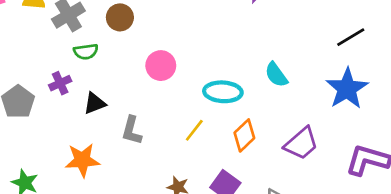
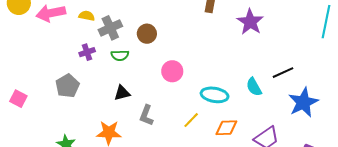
black line: (351, 37) -> (283, 73), moved
purple cross: (60, 83) -> (87, 52), moved
orange diamond: (244, 135) -> (226, 128), turned 35

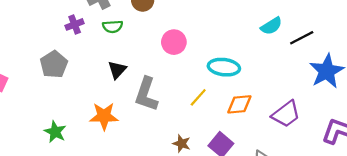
cyan semicircle: (254, 87) -> (271, 26), moved, turned -90
black triangle: (122, 93) -> (117, 70), turned -30
gray L-shape: (146, 115) -> (146, 94), size x1.4

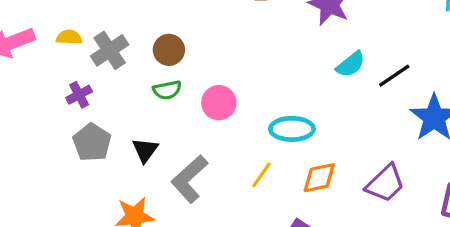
green semicircle: (113, 27) -> (167, 90), moved
gray pentagon: (54, 64) -> (92, 142), moved
gray L-shape: (146, 94) -> (189, 179), turned 36

